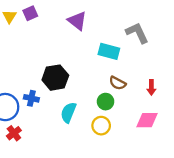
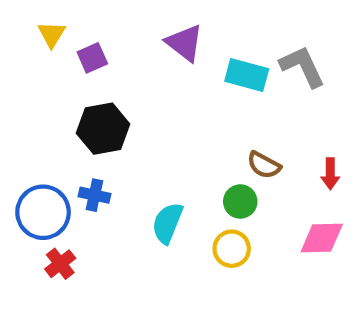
purple square: (30, 13) -> (92, 58), moved
cyan rectangle: (109, 51) -> (247, 75), moved
black hexagon: (55, 78) -> (103, 129), moved

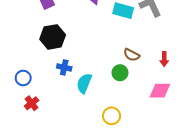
blue cross: (94, 195) -> (64, 67), moved
blue circle: (43, 212) -> (23, 78), size x0.6
yellow circle: (232, 249) -> (112, 116), moved

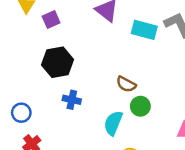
brown semicircle: (132, 55) -> (126, 84), moved
cyan semicircle: (84, 83) -> (113, 123), moved

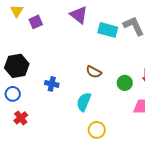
black hexagon: (58, 62) -> (17, 66), moved
green circle: (140, 106) -> (125, 83), moved

